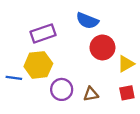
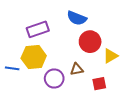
red square: (127, 93) -> (99, 84), moved
brown triangle: (91, 94) -> (77, 69), moved

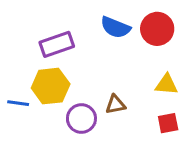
red circle: (90, 42) -> (157, 29), moved
yellow triangle: (111, 56) -> (166, 85), turned 35
red square: (99, 84) -> (168, 123), moved

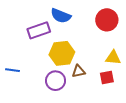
blue semicircle: (115, 27) -> (61, 16), moved
yellow hexagon: (51, 86) -> (62, 53), moved
red square: (168, 123) -> (107, 78), moved

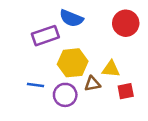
yellow triangle: (113, 58) -> (111, 69), moved
blue line: (13, 70) -> (36, 85), moved

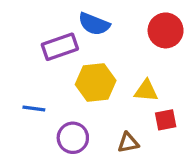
brown triangle: (92, 84) -> (128, 143), moved
blue line: (36, 85) -> (34, 108), moved
purple circle: (65, 95) -> (73, 138), moved

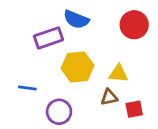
red square: (166, 120) -> (134, 109), moved
brown triangle: (128, 143) -> (109, 97), moved

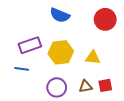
purple rectangle: (48, 38) -> (30, 45), moved
brown triangle: (109, 97) -> (86, 86), moved
purple circle: (59, 112) -> (57, 87), moved

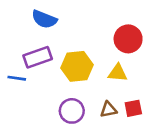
blue semicircle: (60, 15) -> (44, 19), moved
red circle: (105, 19) -> (128, 39), moved
blue line: (22, 69) -> (17, 78), moved

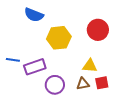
purple rectangle: (38, 57) -> (35, 67), moved
yellow hexagon: (77, 66) -> (59, 38), moved
yellow triangle: (118, 73) -> (90, 66), moved

